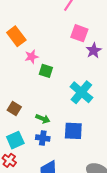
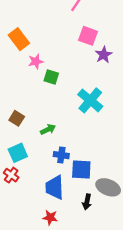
green arrow: (43, 119) -> (48, 129), turned -48
blue square: (73, 131) -> (81, 170), moved
blue cross: (43, 138) -> (61, 155), moved

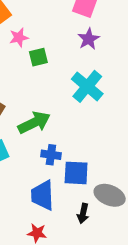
purple star: (104, 55) -> (89, 39), moved
green square: (51, 77) -> (38, 57), turned -32
green arrow: (48, 129) -> (34, 123), size x1.6

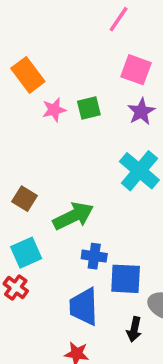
green square: (38, 57) -> (89, 108), moved

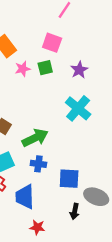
pink square: (136, 70) -> (52, 43), moved
blue cross: (94, 256) -> (38, 164), moved
blue trapezoid: (84, 307) -> (25, 197), moved

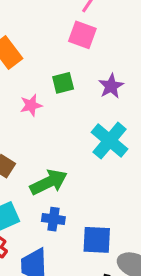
pink square: (52, 43) -> (82, 35), moved
pink star: (23, 69) -> (31, 105), moved

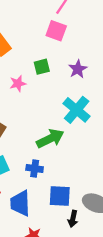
green arrow: (49, 182) -> (50, 139), moved
blue square: (97, 240) -> (60, 196), moved

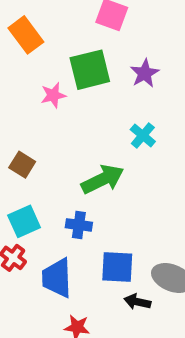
green square: (42, 67) -> (90, 70), size x1.6
cyan cross: (77, 110) -> (143, 135), size x0.6
black arrow: (73, 219) -> (137, 302), turned 91

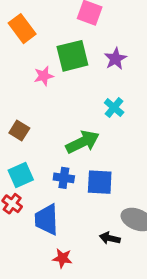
blue square: (117, 267) -> (100, 182), moved

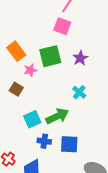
orange rectangle: (22, 29) -> (16, 51), moved
brown square: (19, 130) -> (16, 89), moved
cyan square: (21, 175) -> (32, 119), moved

